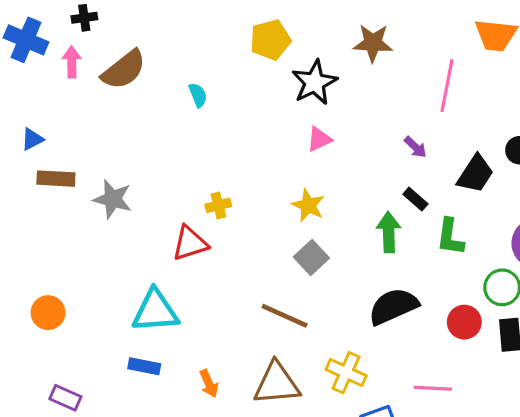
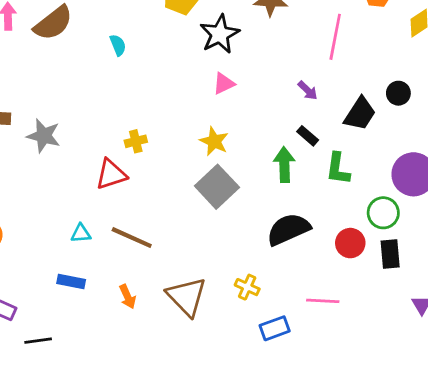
gray square: (311, 257) -> (217, 187), size x1.4
cyan triangle: (155, 311) -> (81, 233), size x0.5
brown line: (285, 316) -> (132, 238), moved
yellow cross: (346, 373) -> (247, 287), size x0.7
brown triangle: (277, 384) -> (187, 297), turned 51

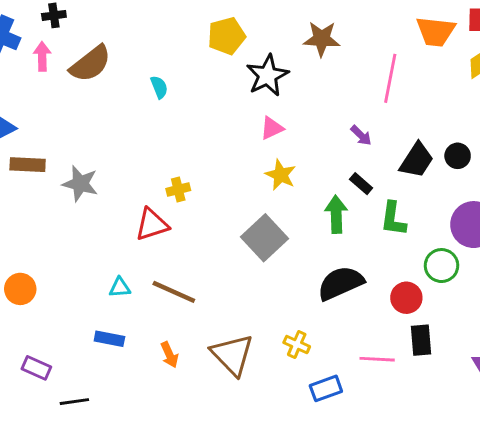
black circle: (398, 93) -> (458, 156), moved
yellow star: (214, 141) -> (281, 175), moved
black rectangle: (390, 254) -> (421, 340), moved

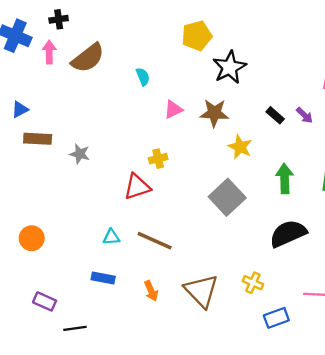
brown star: (322, 39) -> (214, 113), moved
pink triangle: (272, 128) -> (173, 109), moved
gray star: (80, 184) -> (80, 154), size x0.7
black rectangle: (361, 184) -> (275, 115), moved

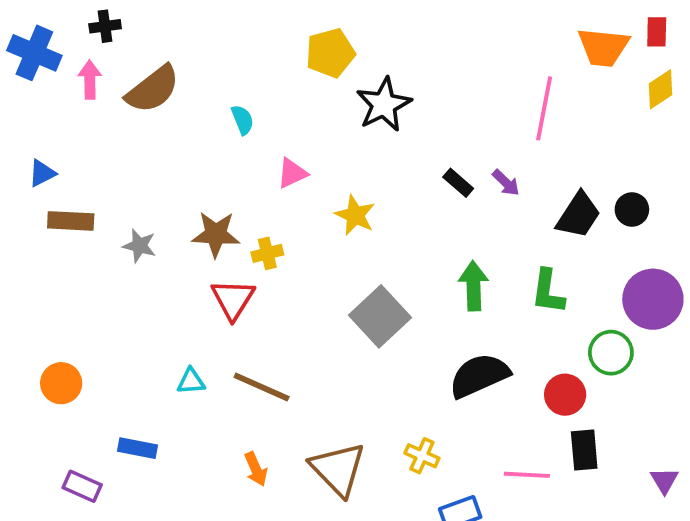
brown star: (214, 113) -> (216, 234), moved
yellow star: (240, 147) -> (355, 215), moved
red triangle: (137, 187) -> (233, 299), turned -40
blue rectangle: (103, 278) -> (138, 448), moved

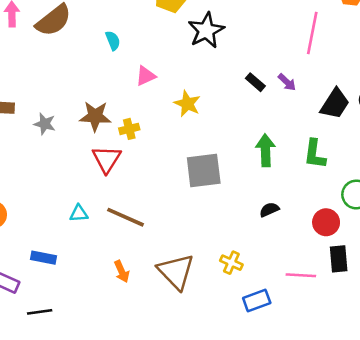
gray square: (380, 316) -> (204, 171), turned 36
black semicircle: (479, 376) -> (269, 210), size x0.5

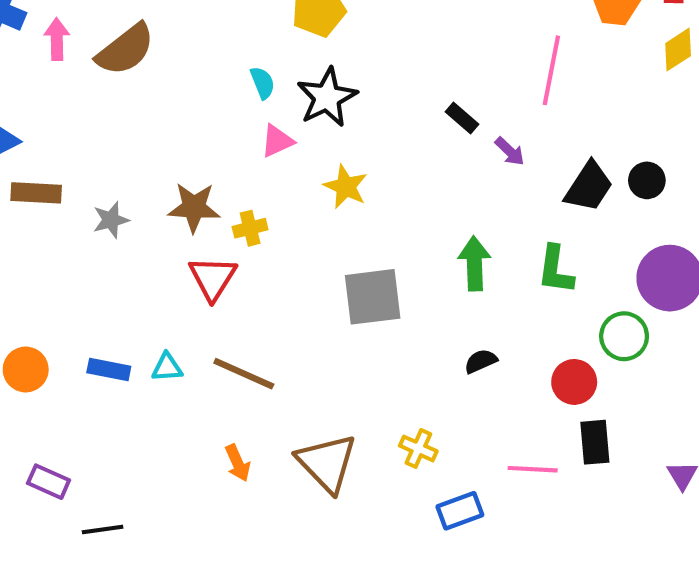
black star: (206, 30) -> (327, 97), moved
cyan semicircle: (113, 41) -> (263, 83), moved
black rectangle: (255, 82) -> (462, 118), moved
gray star: (45, 124) -> (111, 220), turned -30
blue rectangle: (43, 258) -> (109, 369), moved

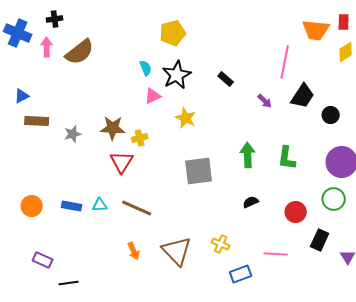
black rectangle: (462, 118) -> (226, 79), moved
black trapezoid: (589, 187) -> (303, 96), moved
green circle: (624, 336) -> (334, 199), moved
black rectangle: (595, 442) -> (320, 240), moved, turned 30

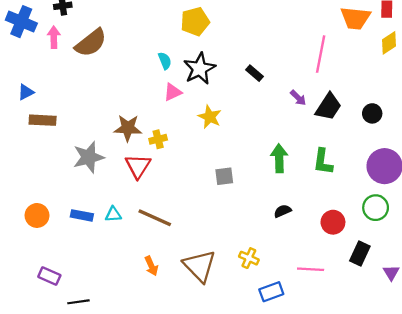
black trapezoid: (303, 96) -> (328, 107), moved
gray star: (73, 134) -> (89, 157), moved, size x1.6
gray square: (199, 171) -> (224, 176), size x0.6

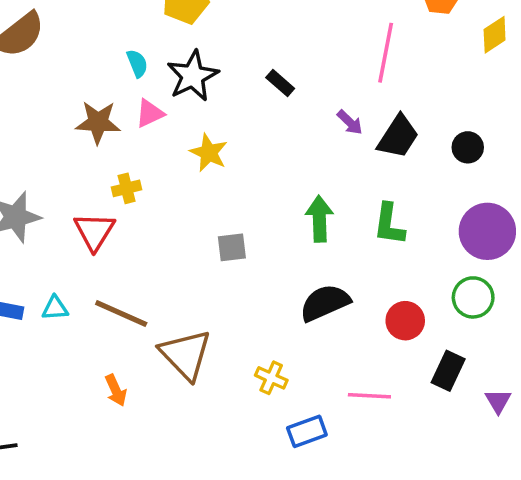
brown star: (128, 128) -> (98, 122), moved
black semicircle: (283, 211) -> (325, 303), size x1.8
brown triangle: (200, 266) -> (185, 355), moved

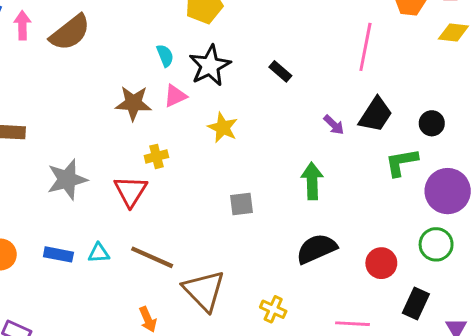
yellow diamond: (495, 35) -> (453, 32), turned 40
purple arrow: (350, 122) -> (334, 125), moved
green L-shape: (389, 224) -> (401, 162), moved, turned 72

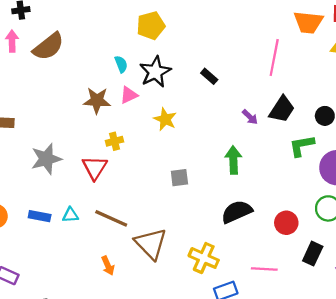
yellow cross: (273, 309) -> (204, 258), size x1.5

